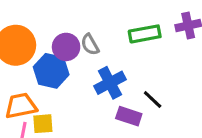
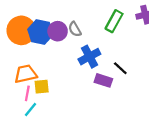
green rectangle: (145, 34) -> (114, 21), turned -50
blue hexagon: (51, 71) -> (40, 32), moved

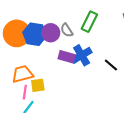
green rectangle: (114, 21) -> (89, 22), moved
purple rectangle: (103, 80) -> (67, 57), moved

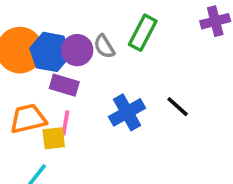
blue cross: (82, 55) -> (127, 112), moved
purple rectangle: (67, 57) -> (64, 85), moved
pink line: (25, 92) -> (65, 123), moved

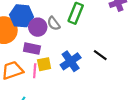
blue hexagon: (50, 52) -> (21, 16), moved
yellow square: (54, 138) -> (44, 64), moved

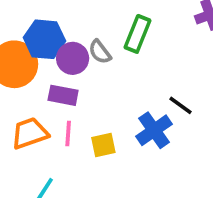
blue cross: (71, 61) -> (154, 130), moved
yellow square: (44, 64) -> (103, 145), moved

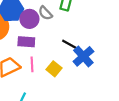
black line: (181, 105) -> (69, 44), moved
yellow square: (103, 145) -> (54, 69), turned -32

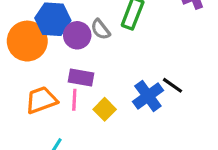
purple rectangle: (26, 42) -> (81, 78), moved
black line: (69, 44) -> (173, 85), moved

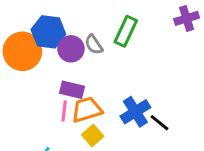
black line: (173, 85) -> (160, 123), moved
orange trapezoid: (41, 100) -> (87, 110), moved
yellow square: (105, 109) -> (93, 136), moved

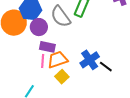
gray semicircle: (94, 45) -> (61, 17), size x1.6
purple circle: (71, 49) -> (39, 27), moved

